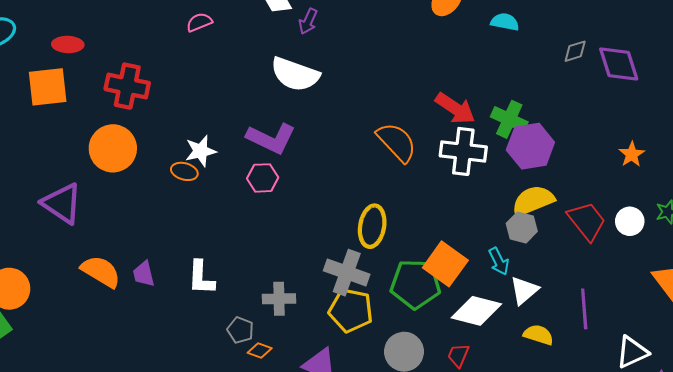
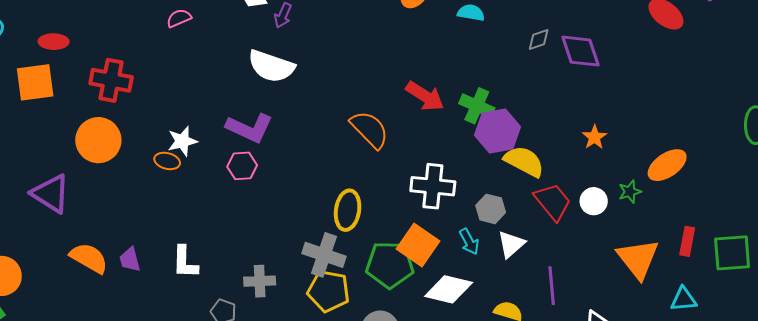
white cross: (463, 151) -> (433, 186), moved
yellow semicircle: (533, 201) -> (524, 161), moved, turned 51
white triangle: (524, 290) -> (511, 244), moved

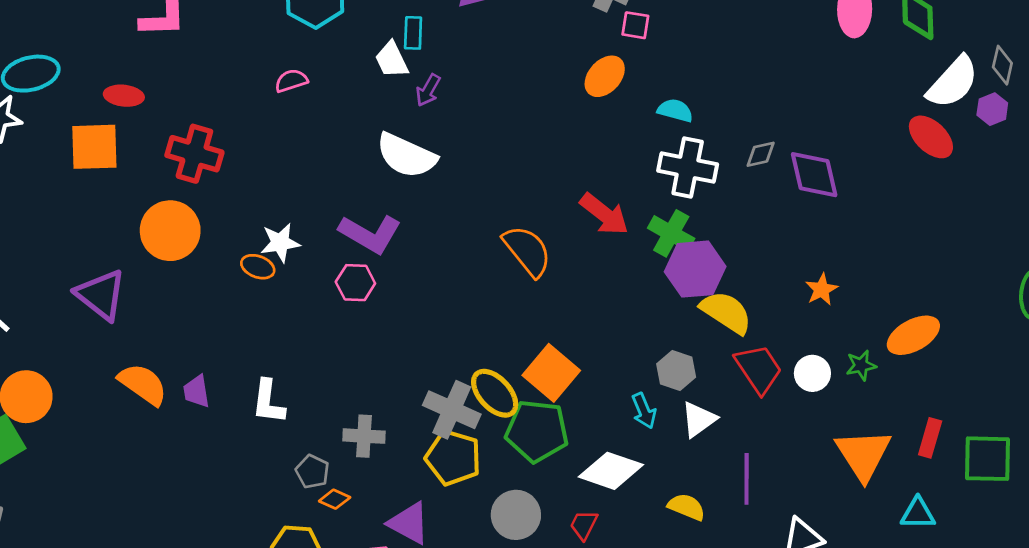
white cross: (433, 186) -> (688, 168), moved
yellow ellipse: (348, 210) -> (495, 393), moved, turned -57
orange square: (418, 245) -> (551, 373), moved

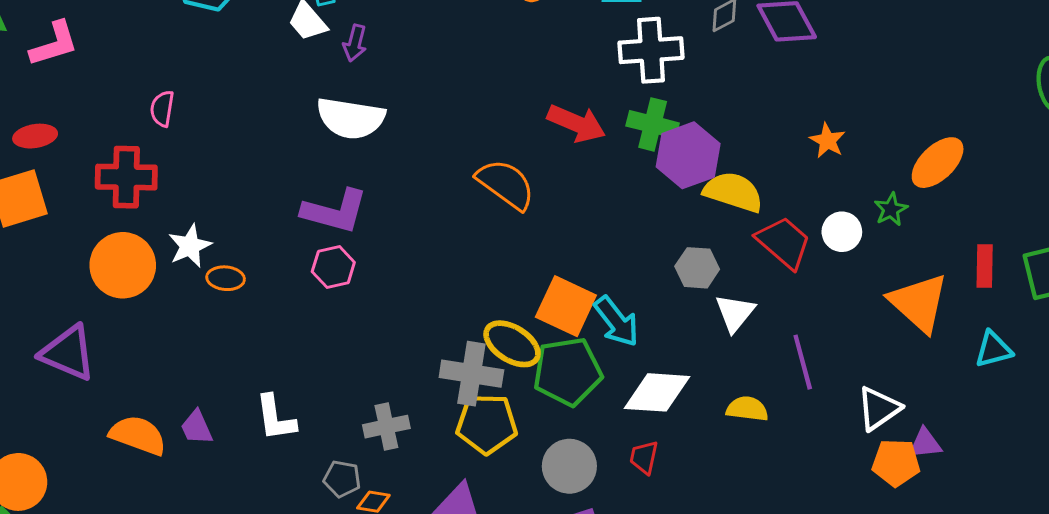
pink semicircle: (291, 81) -> (162, 109), moved, turned -48
white star: (280, 243) -> (190, 246), moved
cyan arrow: (644, 411) -> (617, 321), moved, size x1.4

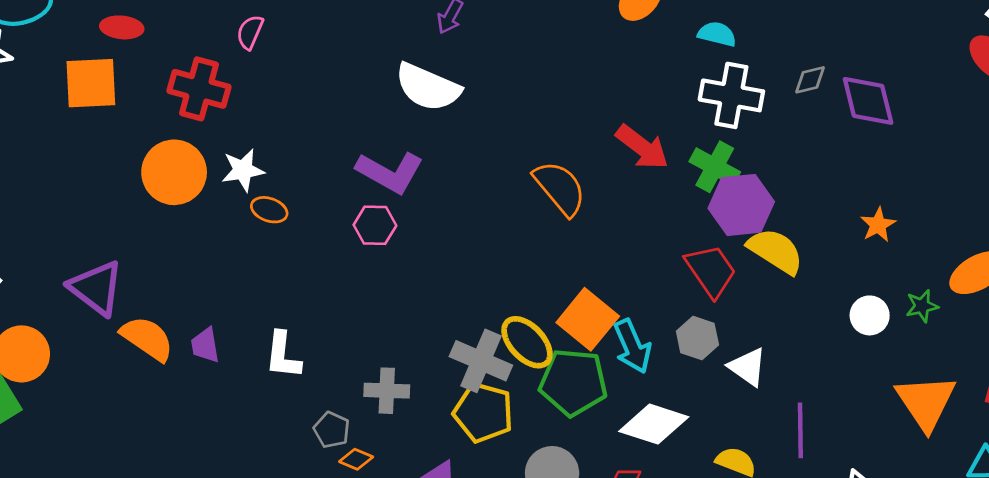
red trapezoid: (784, 242) -> (711, 271), moved
gray hexagon: (697, 268) -> (697, 338), moved
white triangle: (735, 313) -> (748, 367), turned -48
purple triangle: (68, 353) -> (96, 288), moved

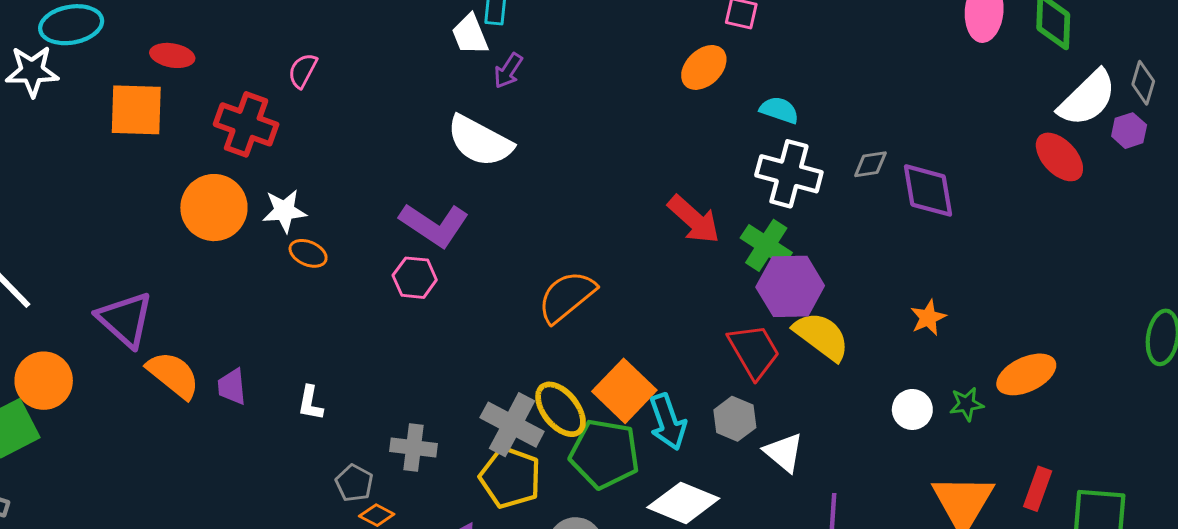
orange semicircle: (560, 188) -> (567, 297), moved, turned -94
white L-shape: (283, 355) -> (310, 403), size x0.7

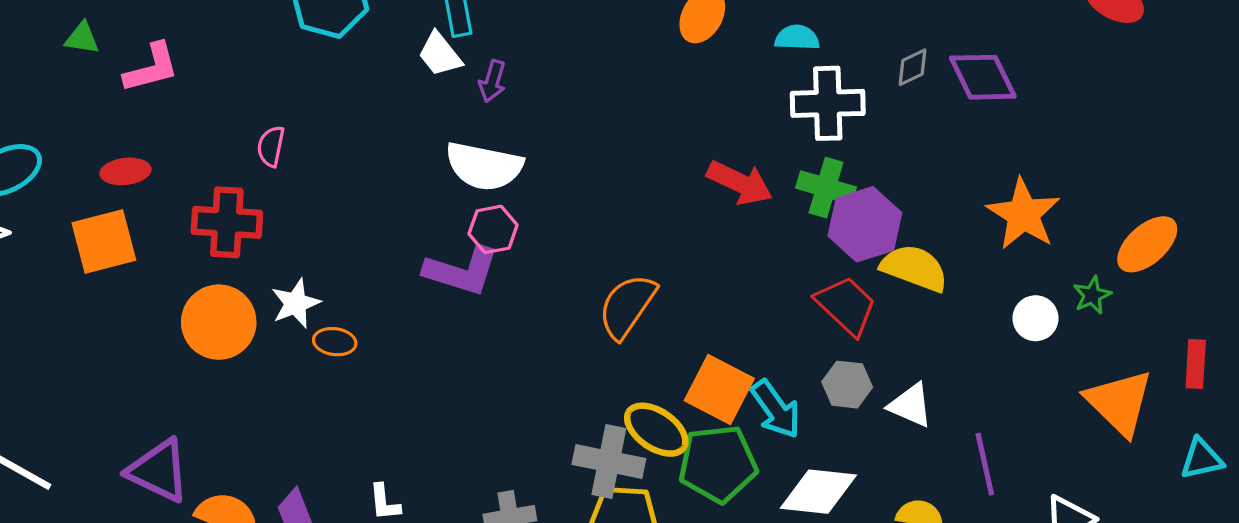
pink hexagon: (415, 278) -> (493, 229), moved
orange star: (928, 318) -> (1023, 214), size x1.8

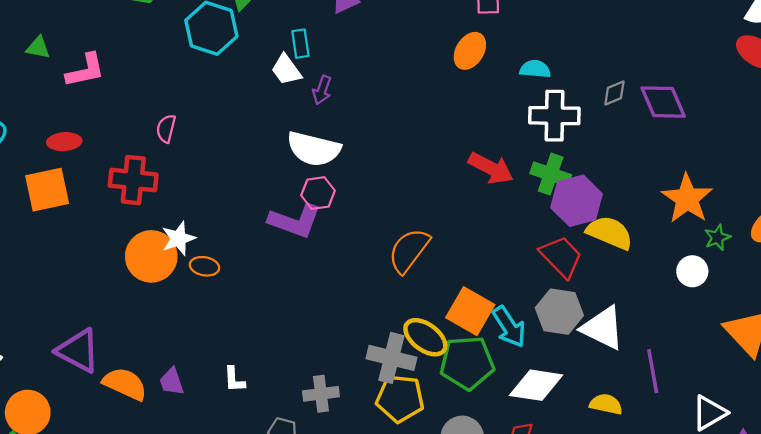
green star: (1092, 295) -> (717, 238), moved
orange circle: (219, 322) -> (151, 256), moved
gray hexagon: (847, 385) -> (559, 312), size x1.4
white triangle: (910, 405) -> (603, 328), size x1.4

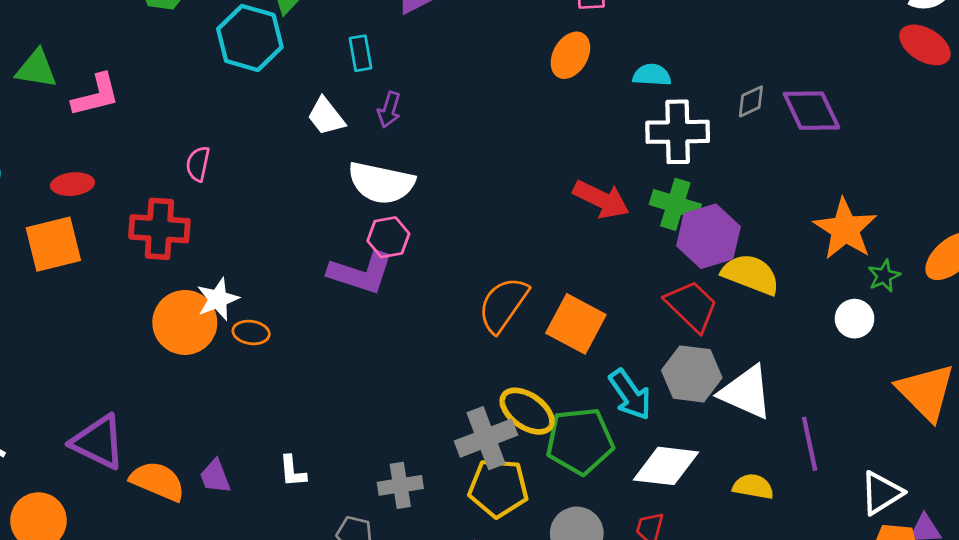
green triangle: (38, 48) -> (36, 69), size x1.4
white trapezoid: (286, 70) -> (326, 116), moved
orange square: (470, 311) -> (576, 324), moved
gray cross: (391, 358) -> (486, 438), turned -33

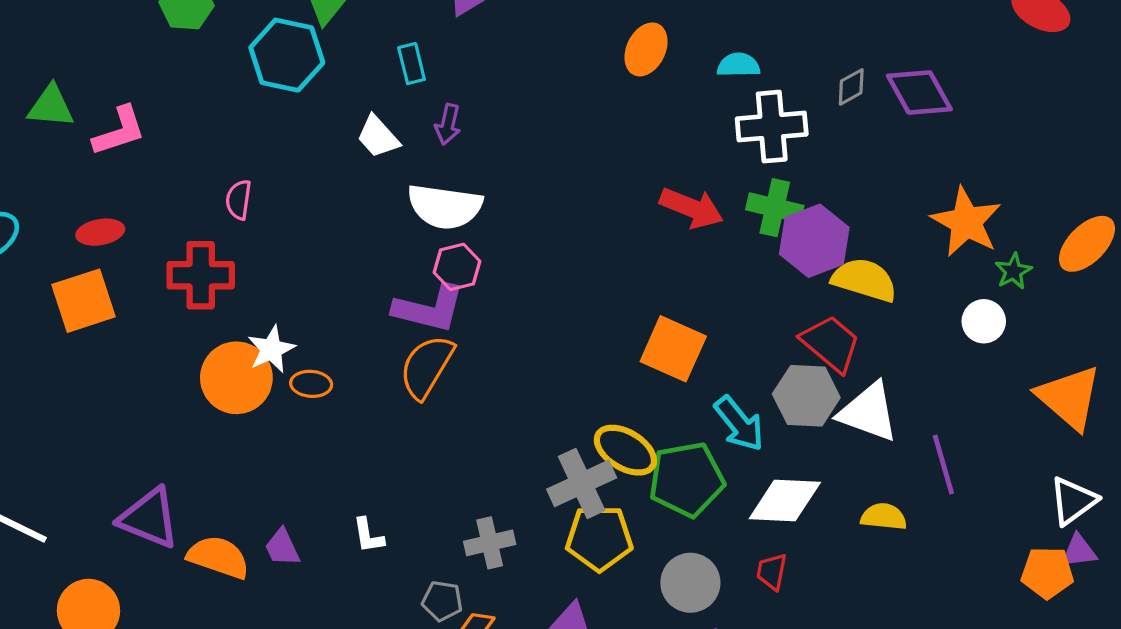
orange semicircle: (503, 305) -> (427, 367), moved
red trapezoid: (692, 306) -> (831, 343), moved
white triangle: (881, 493) -> (1073, 501), moved

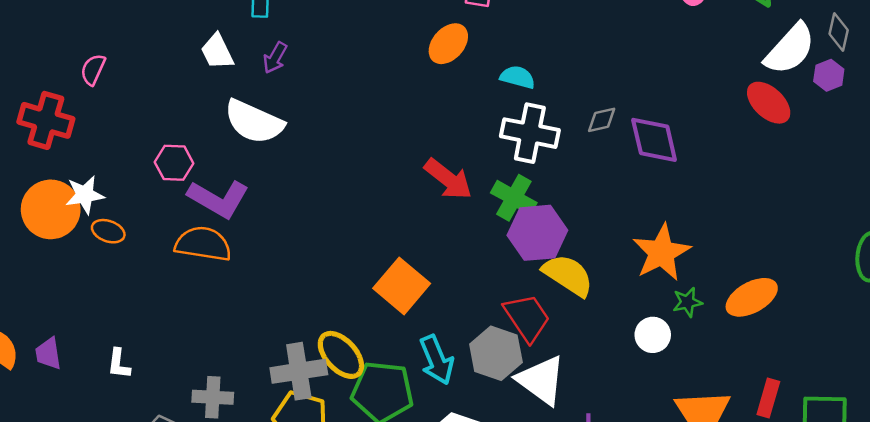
pink hexagon: (457, 267) -> (174, 163), moved
orange semicircle: (427, 367) -> (203, 244), turned 52

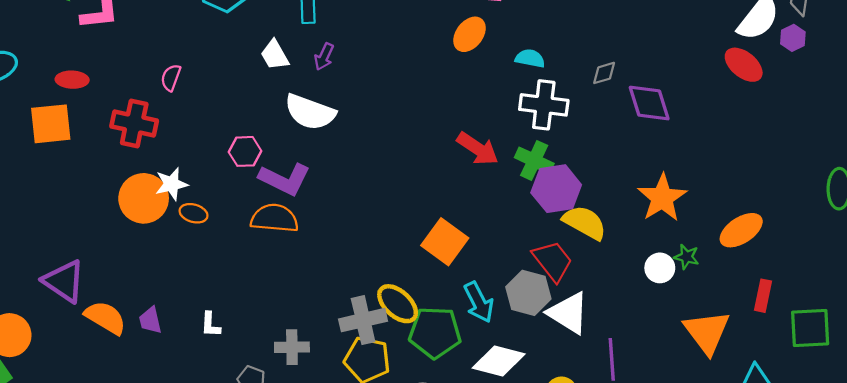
gray diamond: (602, 120) -> (604, 73), moved
green star: (687, 302) -> (687, 257), moved, turned 30
red rectangle: (768, 398) -> (763, 296), moved

